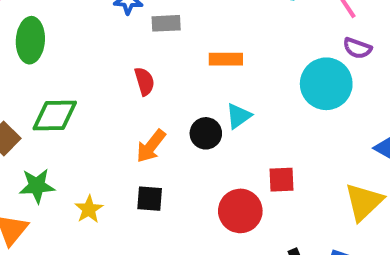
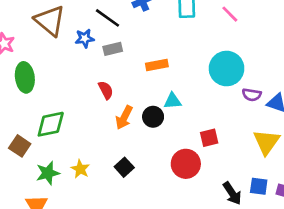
purple semicircle: (357, 48) -> (252, 95), moved
cyan triangle: (239, 116) -> (173, 101), turned 42
orange arrow: (151, 146) -> (124, 117), moved
black square: (150, 199) -> (124, 167), turned -36
yellow star: (89, 209) -> (80, 169), moved

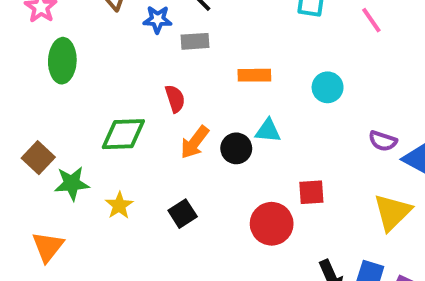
cyan circle: (227, 69) -> (328, 87), moved, size x0.6
green diamond: (51, 124) -> (123, 134), moved
green star: (48, 173) -> (72, 183), moved

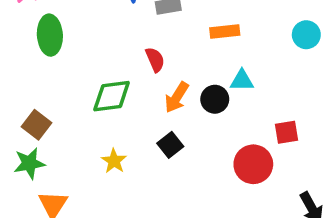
cyan circle: (328, 87) -> (306, 35), moved
green star: (72, 183) -> (29, 163), moved
black square: (183, 214) -> (170, 145), moved

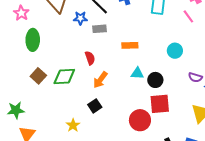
black circle: (215, 99) -> (155, 80), moved
brown square: (37, 125) -> (38, 76), moved
red square: (286, 132) -> (160, 104), size x1.5
yellow star: (114, 161) -> (73, 125), moved

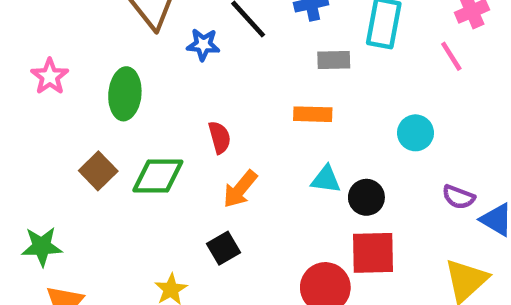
pink star: (21, 13) -> (50, 76), moved
gray rectangle: (100, 29) -> (334, 60), moved
green ellipse: (33, 40) -> (125, 94), moved

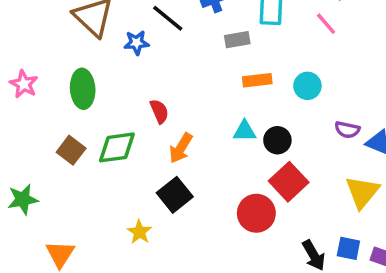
orange rectangle: (313, 114) -> (257, 80), moved
green star: (42, 246) -> (23, 199), moved
black square: (224, 248) -> (175, 195), size x1.4
red square: (373, 253) -> (289, 182), turned -33

